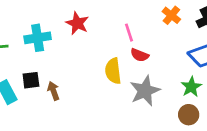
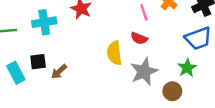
pink line: (129, 33) -> (144, 12), moved
brown arrow: (53, 91) -> (59, 72), turned -112
brown circle: (189, 115) -> (172, 91), moved

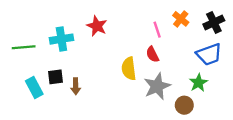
red semicircle: (139, 38) -> (152, 54), turned 42
brown arrow: (59, 72) -> (76, 86), turned -49

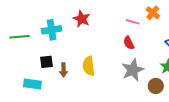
pink line: (157, 30) -> (133, 22), turned -56
yellow semicircle: (129, 69) -> (89, 66), moved
cyan rectangle: (34, 87) -> (32, 84), moved, turned -54

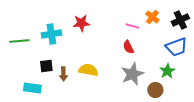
red star: (82, 19) -> (81, 23), turned -30
yellow semicircle: (89, 66) -> (88, 70), turned 108

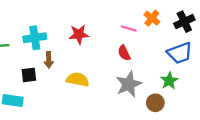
red star: (81, 23) -> (79, 34), moved
brown arrow: (63, 74) -> (49, 60), moved

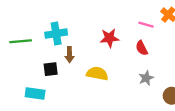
red star: (79, 34) -> (109, 38), moved
gray star: (129, 84) -> (146, 78), size x0.6

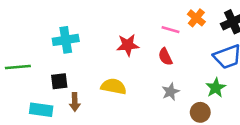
green line: (21, 41) -> (18, 67), moved
brown arrow: (69, 55) -> (75, 102), moved

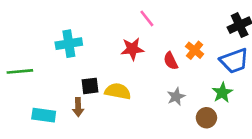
orange cross: (196, 18) -> (195, 50), moved
pink line: (170, 30) -> (147, 18), moved, turned 36
black square: (59, 81) -> (90, 86), moved

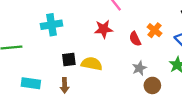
brown arrow: (78, 107) -> (65, 85), moved
brown circle: (206, 118) -> (152, 85), moved

